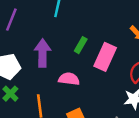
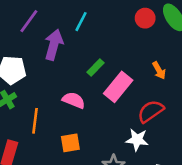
purple arrow: (43, 53) -> (54, 45), moved

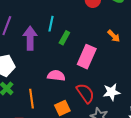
cyan line: (81, 22) -> (51, 24), moved
green rectangle: (95, 67) -> (64, 38), moved
red semicircle: (151, 111) -> (85, 93), moved, turned 105

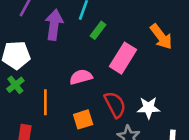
orange arrow: (114, 36) -> (161, 37), size x1.5
pink semicircle: (56, 76) -> (81, 77), turned -30

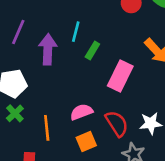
pink semicircle: (81, 77) -> (81, 112), moved

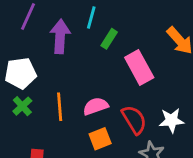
pink rectangle: (120, 76) -> (139, 68), turned -56
orange line: (47, 128) -> (60, 107), moved

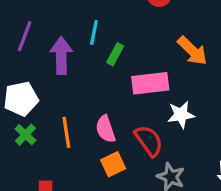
pink rectangle: (139, 68) -> (150, 83), turned -64
pink semicircle: (96, 106) -> (106, 129), turned -85
white star: (172, 120) -> (181, 115), moved

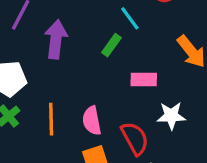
cyan line: (94, 32) -> (130, 18), moved, turned -55
pink rectangle: (150, 83) -> (144, 79), size x0.7

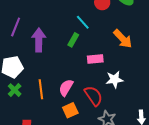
pink semicircle: (92, 121) -> (66, 88), turned 48

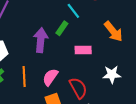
purple arrow: (39, 40) -> (41, 40), moved
white star: (114, 79) -> (112, 74), moved

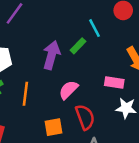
pink rectangle: (83, 50) -> (114, 83), moved
pink semicircle: (50, 77) -> (68, 90), moved

